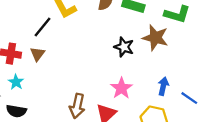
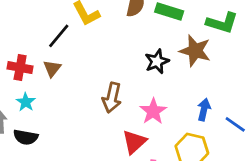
black star: (124, 47) -> (157, 61), turned 30
brown arrow: (77, 106) -> (112, 98), moved

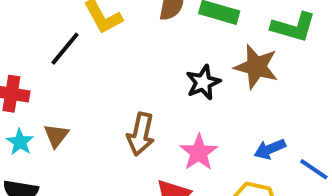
brown triangle: (52, 68) -> (56, 136), moved
blue arrow: (204, 110) -> (270, 149), turned -125

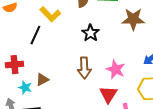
black star: (203, 82) -> (90, 33), moved
brown triangle: (56, 136) -> (42, 80), turned 40

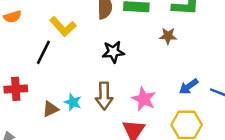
brown star: (133, 19) -> (168, 36), size x0.6
black star: (90, 33) -> (113, 52), turned 30
cyan star: (25, 87) -> (73, 102), moved

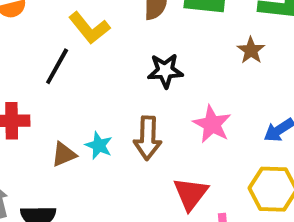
brown star: (168, 36) -> (251, 50), turned 30
pink star: (144, 99) -> (212, 124), moved

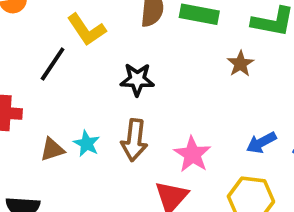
black star: (165, 71) -> (137, 80), moved
pink star: (212, 124) -> (192, 154), moved

